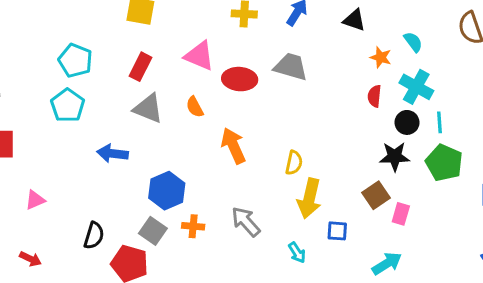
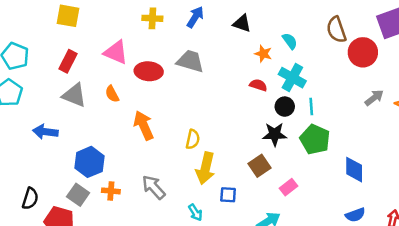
red semicircle: (374, 96) -> (258, 85), turned 102
pink rectangle: (401, 214) -> (289, 187), moved, turned 36

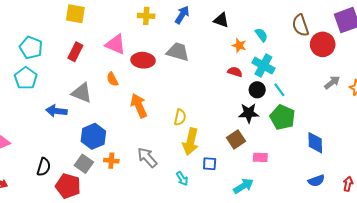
gray triangle: (74, 95) -> (82, 93), moved
cyan line: (311, 107) -> (279, 90), turned -32
pink rectangle: (289, 187) -> (260, 157), turned 40

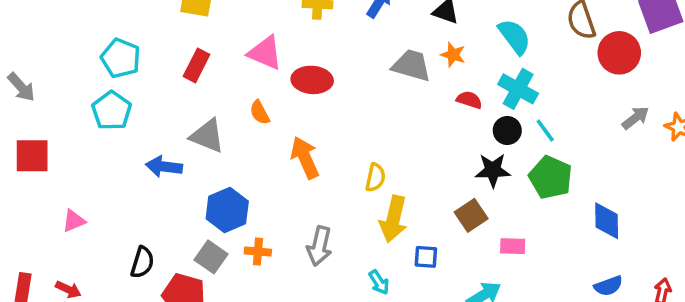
cyan semicircle: (261, 35) -> (514, 37), size x1.5
orange star: (239, 45) -> (453, 55), moved
gray trapezoid: (178, 52) -> (411, 65), moved
gray arrow: (147, 157) -> (319, 246), turned -125

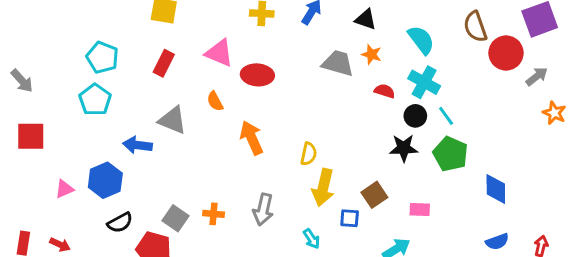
gray arrow: (635, 118) -> (537, 76), moved
blue hexagon: (227, 210) -> (105, 180), moved
brown square: (471, 215) -> (374, 195), moved
black semicircle: (142, 262) -> (120, 223), turned 45

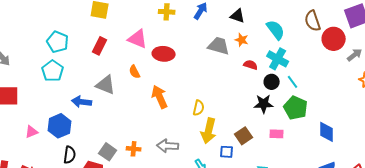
gray arrow: (263, 209) -> (168, 146), turned 80
pink rectangle: (420, 209) -> (277, 134), moved
black semicircle: (120, 223) -> (70, 155), turned -54

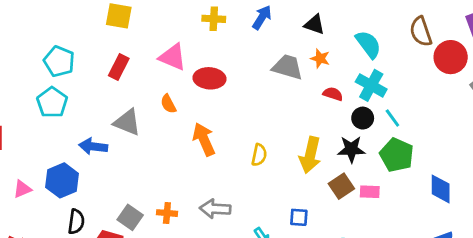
yellow arrow: (209, 131) -> (310, 155), moved
brown square: (244, 136) -> (341, 186), moved

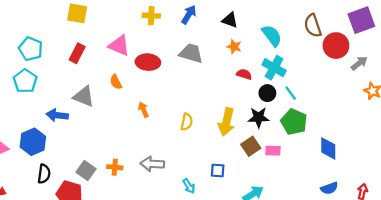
gray trapezoid: (287, 67) -> (191, 53), moved
orange arrow: (204, 139) -> (144, 110), size x0.6

